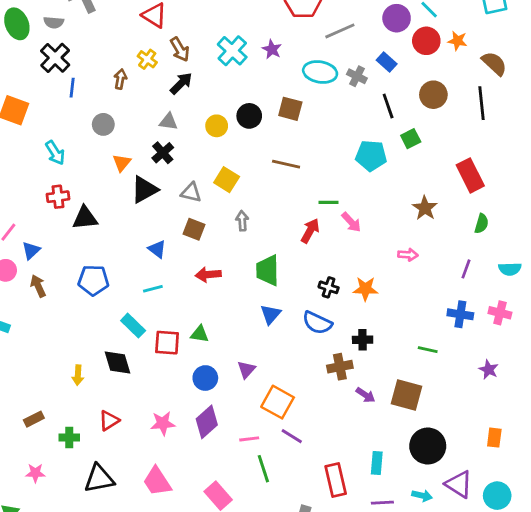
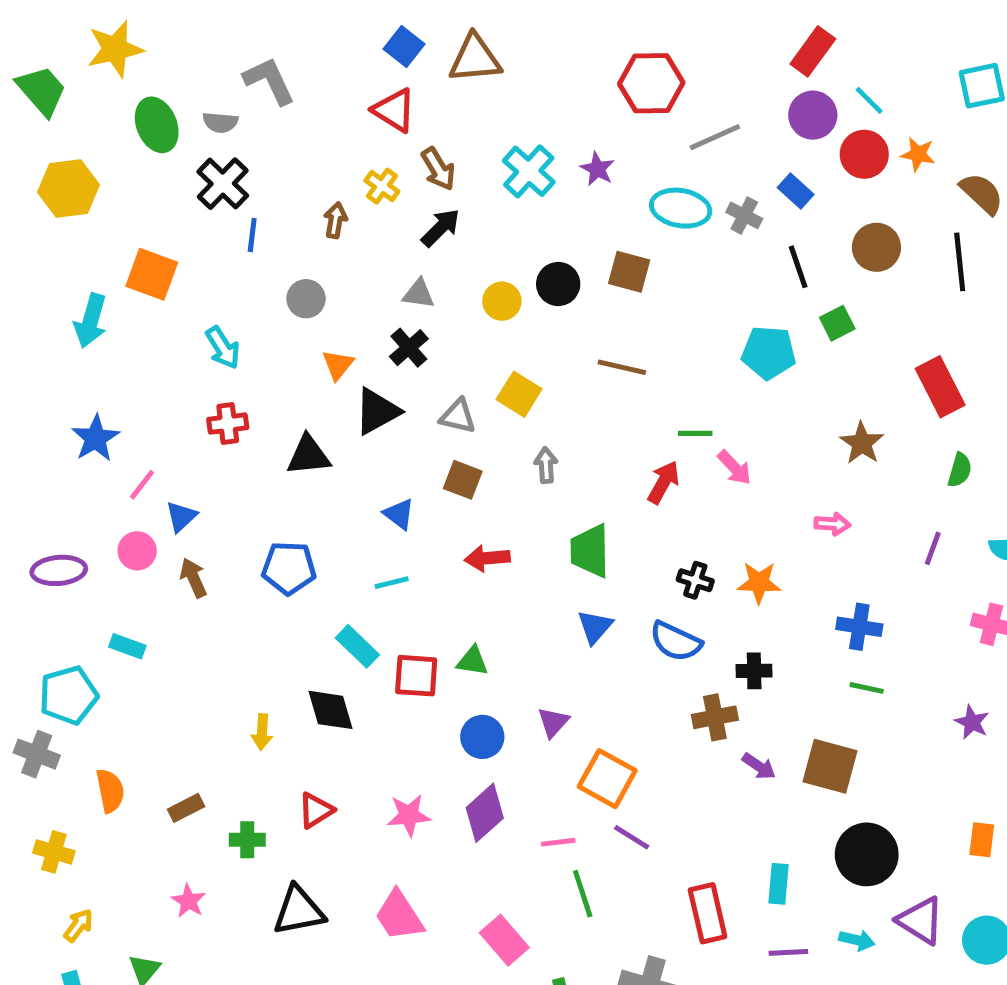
black triangle: (85, 218) -> (308, 455), moved
blue cross: (460, 314) -> (859, 627), moved
pink star: (35, 473) -> (189, 901), turned 30

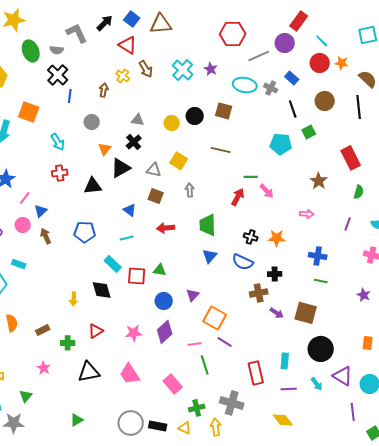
purple circle: (813, 115) -> (285, 43), moved
black arrow: (441, 228) -> (105, 23), moved
cyan arrow: (857, 940) -> (317, 384), turned 40

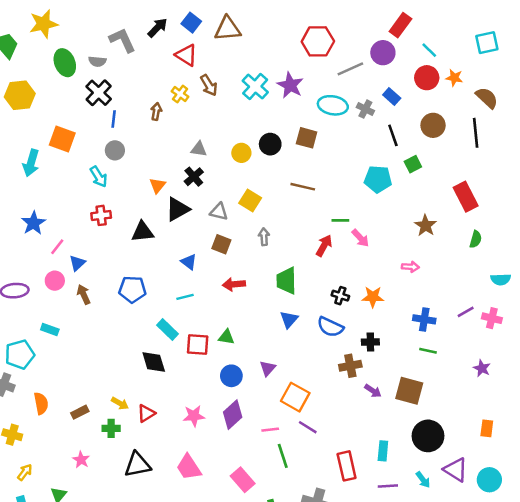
purple star: (211, 69) -> (290, 85), size x1.5
gray circle: (92, 122) -> (115, 150), moved
purple line: (348, 224) -> (466, 312), moved, turned 40
yellow arrow: (74, 299) -> (120, 403), moved, turned -64

